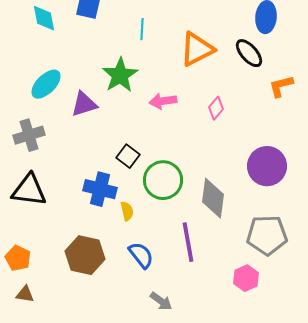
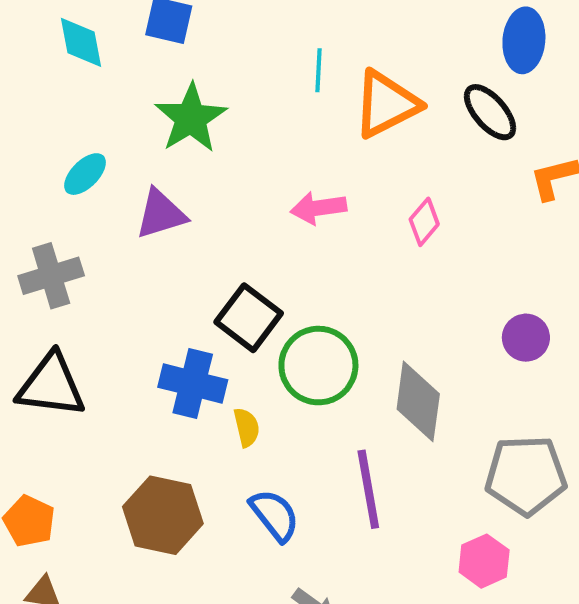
cyan line: (142, 29) -> (318, 70), moved
green star: (120, 75) -> (191, 118), moved
cyan ellipse: (46, 84) -> (85, 174), size x0.7
black square: (128, 156) -> (249, 318), size x1.4
purple circle: (267, 166) -> (526, 338), size x0.6

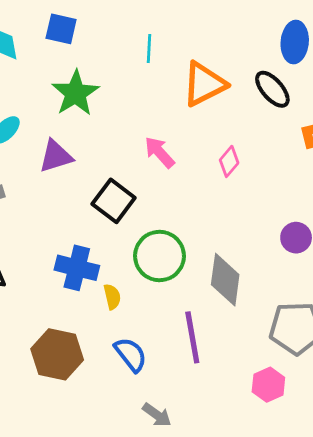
cyan line: (318, 70) -> (149, 49), moved
pink arrow: (318, 208) -> (159, 152), turned 56
black square: (249, 318) -> (114, 201), moved

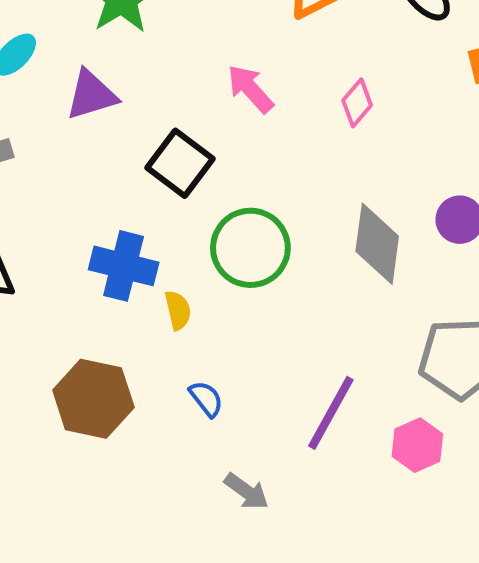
gray diamond: (225, 280) -> (377, 244), moved
purple line: (192, 337) -> (331, 413), moved, turned 39
blue semicircle: (131, 354) -> (206, 399), size x0.7

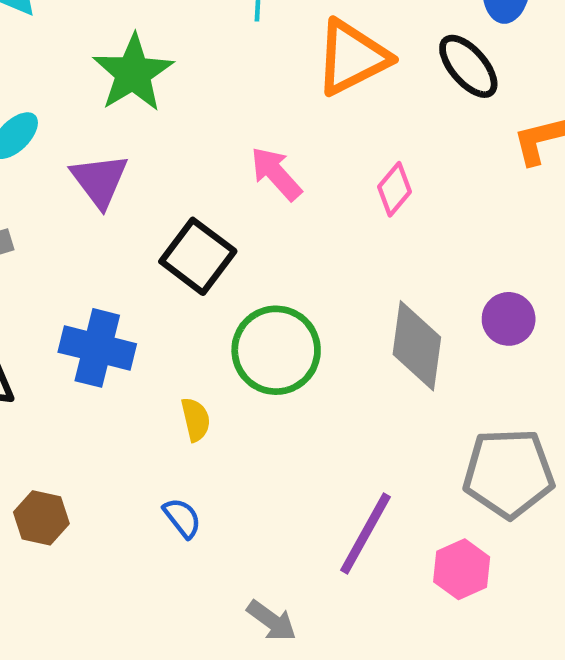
purple triangle: (91, 95) -> (99, 180), turned -50
blue cross: (124, 266) -> (97, 348), moved
brown hexagon: (93, 399) -> (41, 518), moved, size x0.6
blue semicircle: (206, 399) -> (182, 518), moved

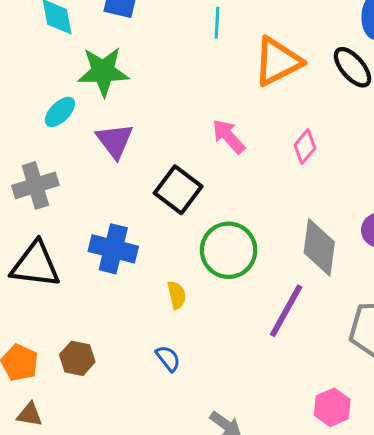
green star: (133, 73) -> (103, 72), moved, turned 30
purple line: (366, 534) -> (286, 311), moved
pink hexagon: (462, 569) -> (332, 407), moved

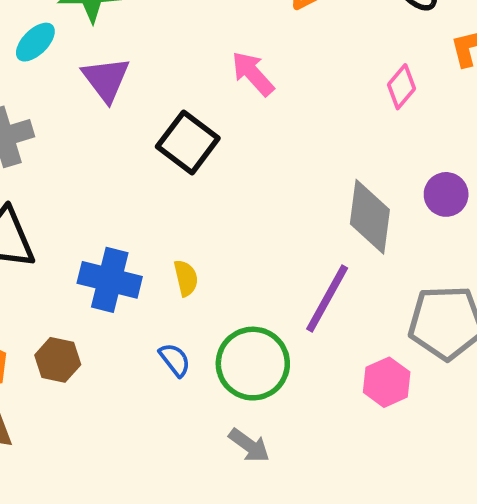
pink diamond: (305, 147) -> (401, 87), moved
blue cross: (113, 249) -> (110, 280), moved
green circle: (229, 250) -> (253, 364), moved
pink hexagon: (332, 407) -> (387, 382), moved

